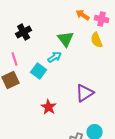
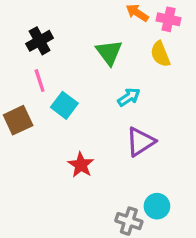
cyan arrow: (55, 57) -> (129, 97), moved
pink line: (15, 59) -> (40, 81), moved

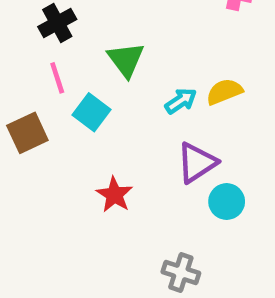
green triangle: (109, 52) -> (126, 60), moved
yellow semicircle: (160, 54) -> (224, 92), moved, turned 90
cyan circle: (157, 206) -> (227, 202), moved

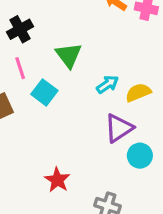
yellow semicircle: (224, 92) -> (138, 92), moved
red star: (114, 195) -> (57, 180), moved

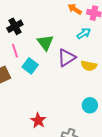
cyan arrow: (107, 84) -> (84, 33), moved
yellow semicircle: (138, 92) -> (89, 66), turned -147
purple triangle: (119, 128) -> (67, 58), moved

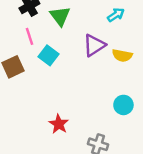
green triangle: (45, 42) -> (60, 16), moved

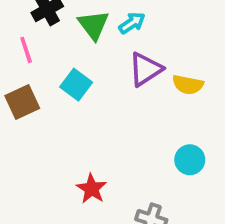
cyan arrow: (116, 15) -> (132, 23), moved
pink line: (29, 36) -> (26, 50), moved

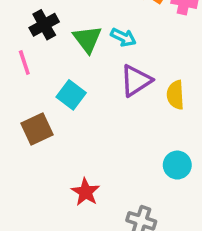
cyan arrow: (132, 23) -> (123, 37), turned 60
yellow semicircle: (188, 85) -> (175, 95), turned 76
brown square: (22, 102) -> (37, 129), moved

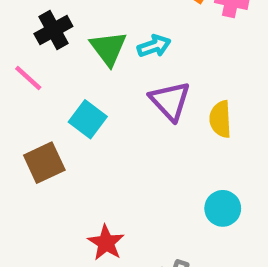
cyan arrow: (123, 37) -> (154, 46), turned -45
pink line: (24, 63) -> (28, 78), turned -30
purple triangle: (136, 80) -> (170, 101), turned -40

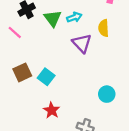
cyan square: (88, 119) -> (46, 77), moved
yellow semicircle: (220, 119) -> (103, 28), moved

